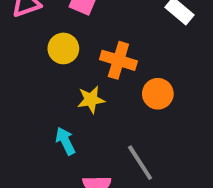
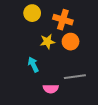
orange circle: (158, 94) -> (71, 42), moved
gray line: (140, 163) -> (75, 77), turned -65

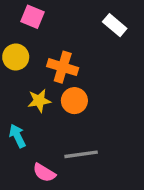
pink semicircle: (51, 89) -> (44, 173), turned 32

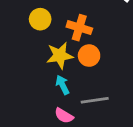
yellow star: (39, 101) -> (60, 56), size x1.4
cyan arrow: (17, 136) -> (63, 85), moved

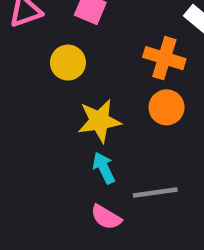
orange cross: (79, 28) -> (164, 58), moved
orange circle: (89, 56) -> (167, 107), moved

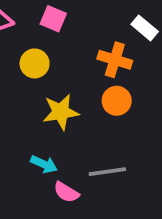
cyan arrow: (104, 168) -> (44, 164), moved, turned 140

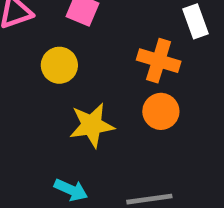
white rectangle: (145, 28) -> (196, 21), turned 30

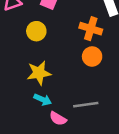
yellow star: (92, 125) -> (39, 73), moved

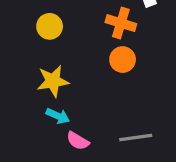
gray line: (86, 105) -> (136, 137), moved

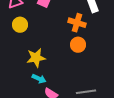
yellow circle: (50, 26) -> (20, 25), moved

